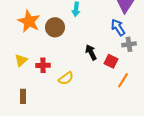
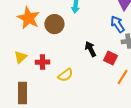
brown rectangle: (23, 96) -> (22, 93), size x1.5

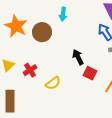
red square: (110, 58) -> (90, 73), moved
red cross: (42, 62) -> (30, 70), turned -32

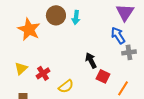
brown circle: (42, 32) -> (56, 15), moved

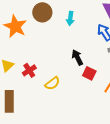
cyan arrow: (76, 17) -> (70, 18), moved

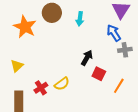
black arrow: (77, 57) -> (87, 58), turned 56
red cross: (29, 70) -> (41, 88), moved

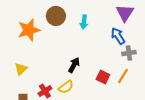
orange star: (25, 27) -> (29, 30), turned 30
black arrow: (87, 58) -> (74, 65), moved
orange line: (119, 86) -> (123, 76), moved

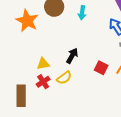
orange star: (29, 30) -> (27, 21), turned -30
yellow triangle: (21, 69) -> (43, 64), moved, turned 32

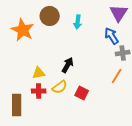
red square: (101, 68) -> (82, 93), moved
red cross: (43, 82) -> (39, 91), turned 32

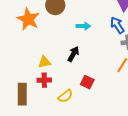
cyan arrow: (78, 22) -> (83, 26), moved, turned -96
yellow semicircle: (60, 87) -> (65, 96), moved

